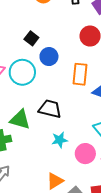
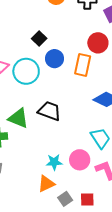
orange rectangle: (80, 74) -> (83, 65), moved
cyan star: (60, 140) -> (54, 162), moved

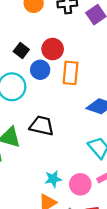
red circle: (98, 43) -> (53, 49), moved
pink circle: (80, 160) -> (80, 184), moved

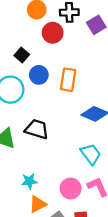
red circle: (53, 49) -> (53, 33), moved
cyan star: (53, 179) -> (29, 181), moved

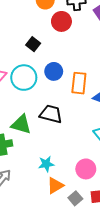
blue circle: (39, 75) -> (54, 71), moved
orange rectangle: (68, 80) -> (79, 83), moved

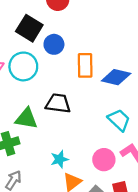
black square: (33, 44) -> (29, 28), size x1.6
blue circle: (54, 71) -> (54, 44), moved

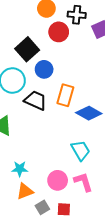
black trapezoid: (58, 103) -> (36, 100), moved

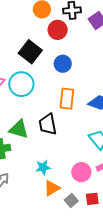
blue circle: (44, 69) -> (63, 64), moved
orange rectangle: (65, 95) -> (67, 99), moved
black trapezoid: (36, 100) -> (48, 124), moved, turned -115

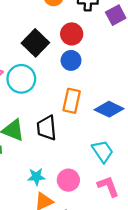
red circle: (58, 30) -> (72, 34), moved
pink circle: (81, 172) -> (68, 180), moved

